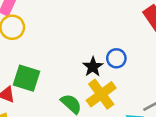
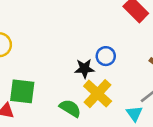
black star: (93, 67) -> (84, 69), turned -30

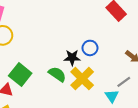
green square: (22, 91) -> (20, 75), turned 30
green semicircle: (70, 108) -> (57, 74), moved

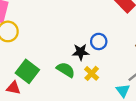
yellow cross: (82, 79) -> (92, 73), size x0.6

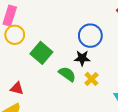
blue circle: (99, 41) -> (90, 36), moved, size x1.5
green square: (27, 71) -> (41, 53), moved

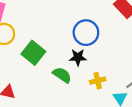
yellow cross: (91, 79) -> (98, 81), moved, turned 32

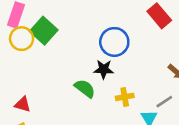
green square: (33, 53) -> (44, 31), moved

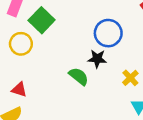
yellow circle: (22, 39) -> (21, 44), moved
yellow cross: (125, 97) -> (130, 78), moved, turned -35

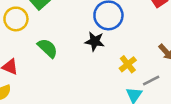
green semicircle: (79, 76) -> (48, 48), moved

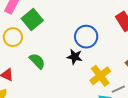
yellow cross: (128, 64) -> (100, 76), size x1.5

